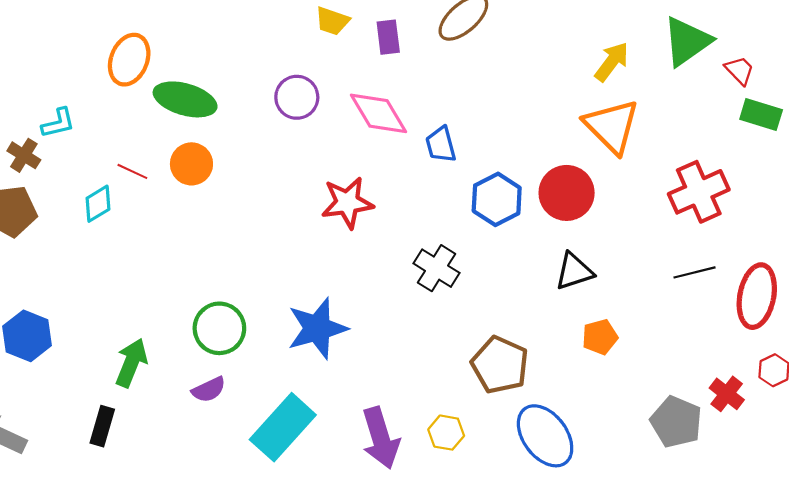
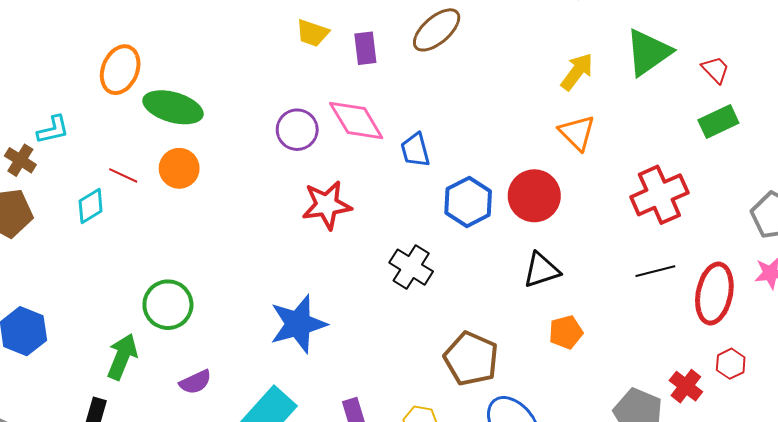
red trapezoid: (740, 70) -> (715, 70), moved
purple circle: (297, 97) -> (297, 130), moved
green rectangle: (761, 114) -> (718, 122), turned -42
orange triangle: (612, 126) -> (577, 133), size x0.7
green circle: (219, 328) -> (168, 305), moved

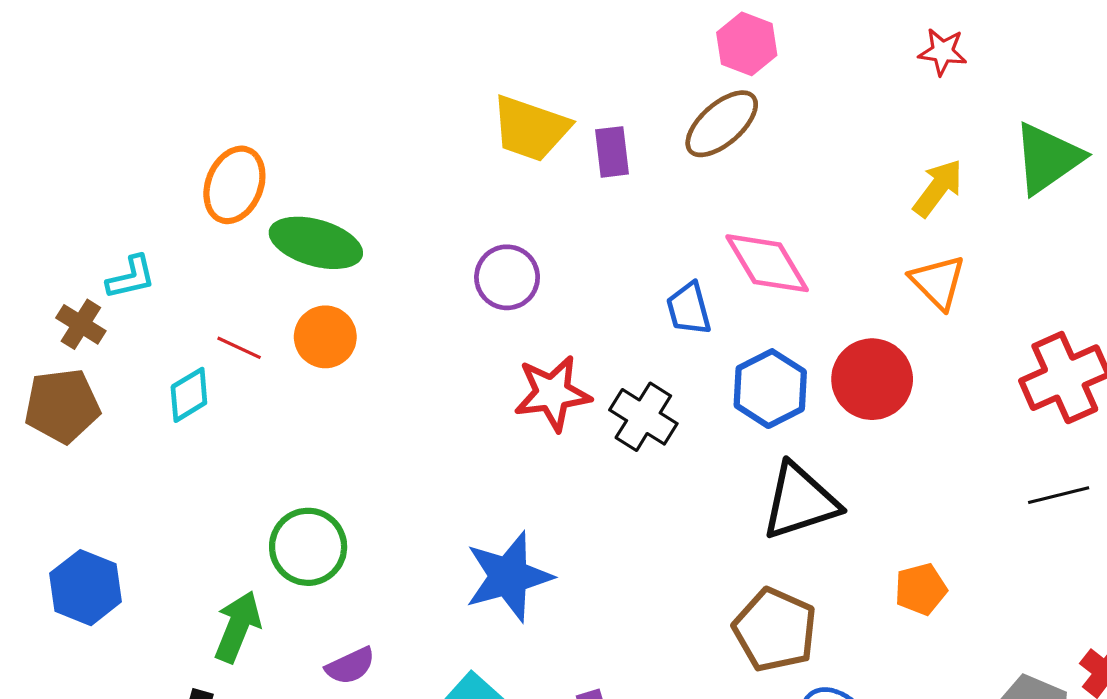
yellow trapezoid: (312, 33) -> (531, 128), size x1.6
pink diamond: (356, 121) -> (767, 263), moved
black cross: (411, 267) -> (643, 417), moved
black triangle: (541, 270) -> (800, 501), moved, size x1.4

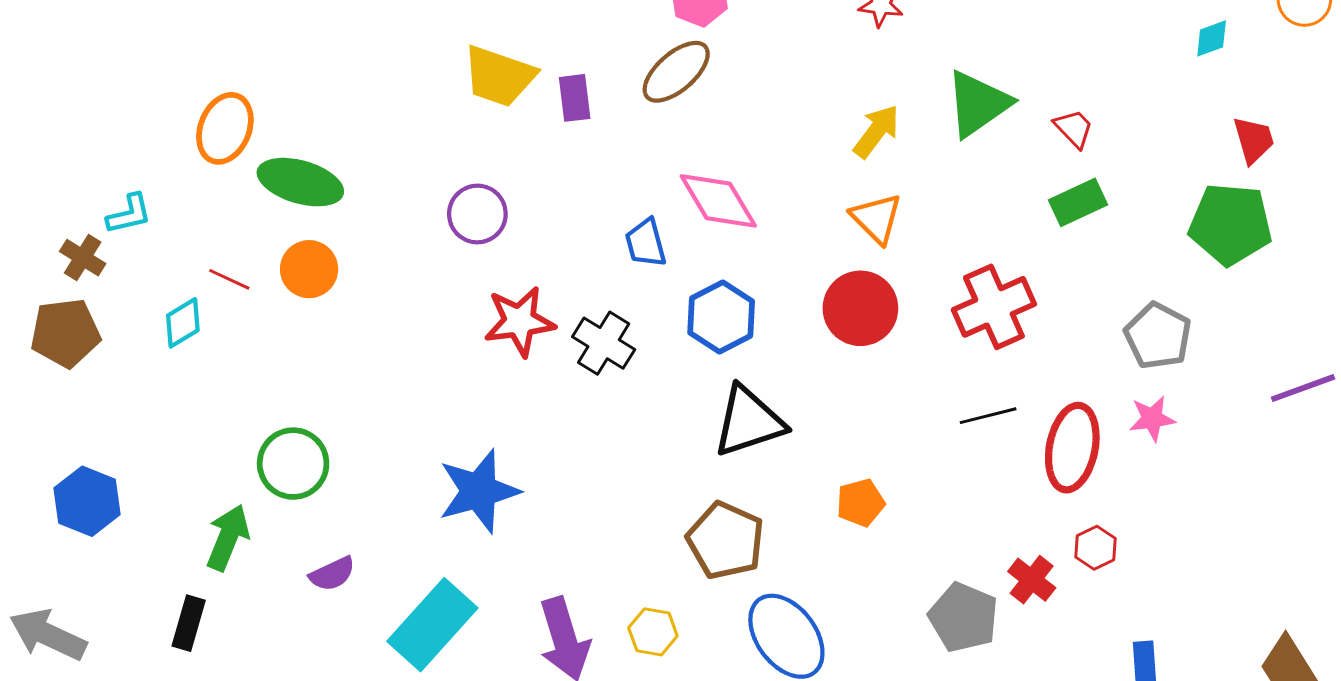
red circle: (872, 379) -> (860, 308), moved

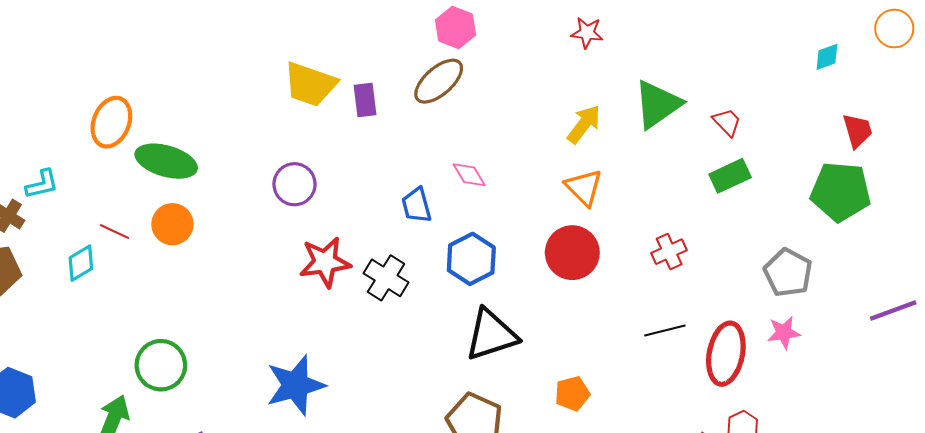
pink diamond: (718, 201) -> (469, 175), size x0.6
red cross: (994, 307) -> (669, 252), size x0.6

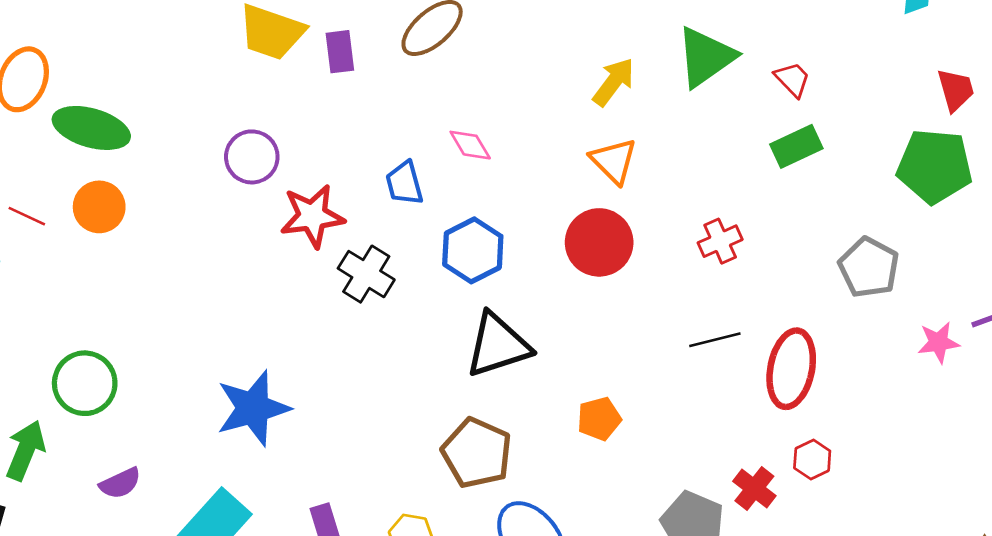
red star: (325, 262) -> (312, 216), moved
pink star: (784, 333) -> (939, 342), moved

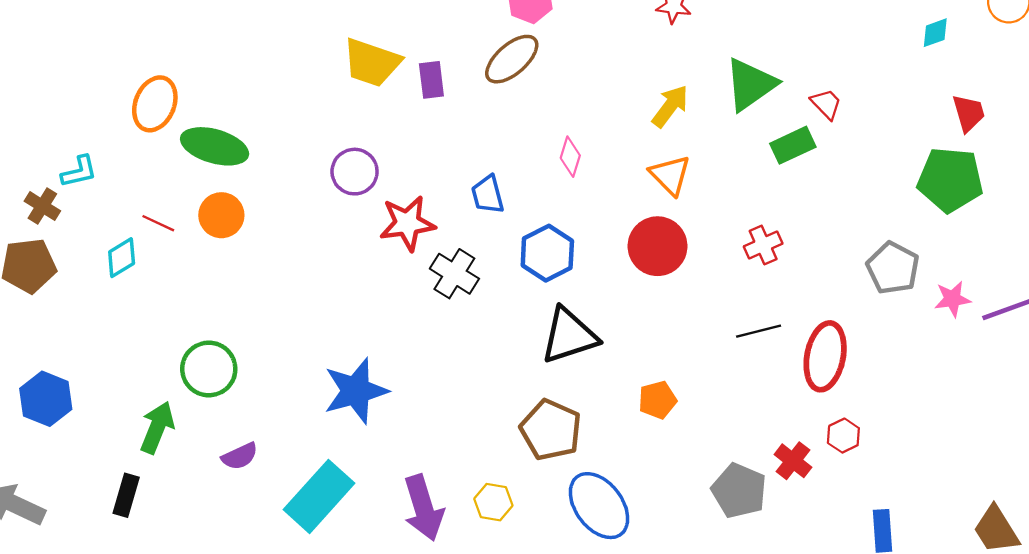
pink diamond: (470, 145) -> (570, 157), moved, turned 48
green rectangle: (796, 146) -> (793, 145), moved
pink star: (939, 342) -> (952, 299), moved

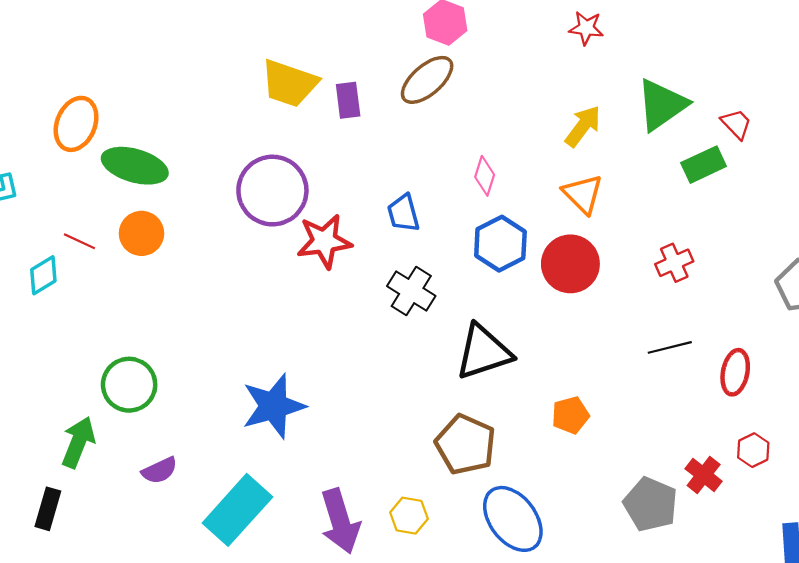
purple circle: (355, 172) -> (272, 191), size x1.5
blue hexagon: (547, 253) -> (500, 244), moved
black cross: (454, 274) -> (411, 291), moved
red ellipse: (825, 356) -> (735, 372), size x0.7

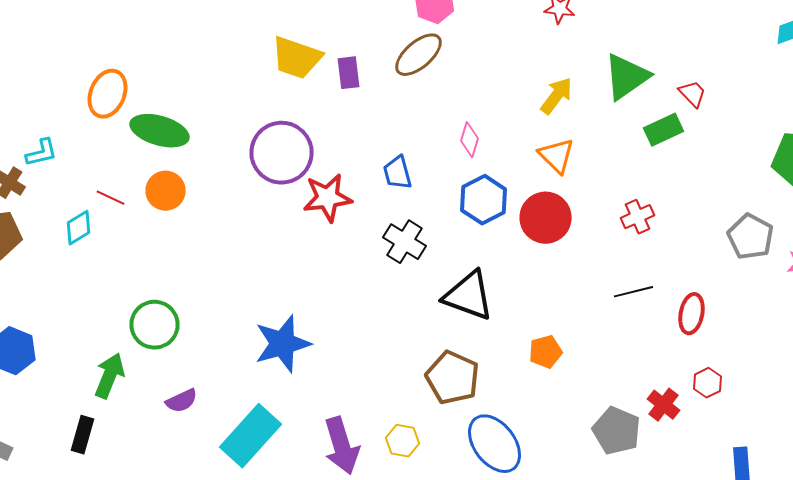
black triangle: (483, 352) -> (468, 296), turned 38

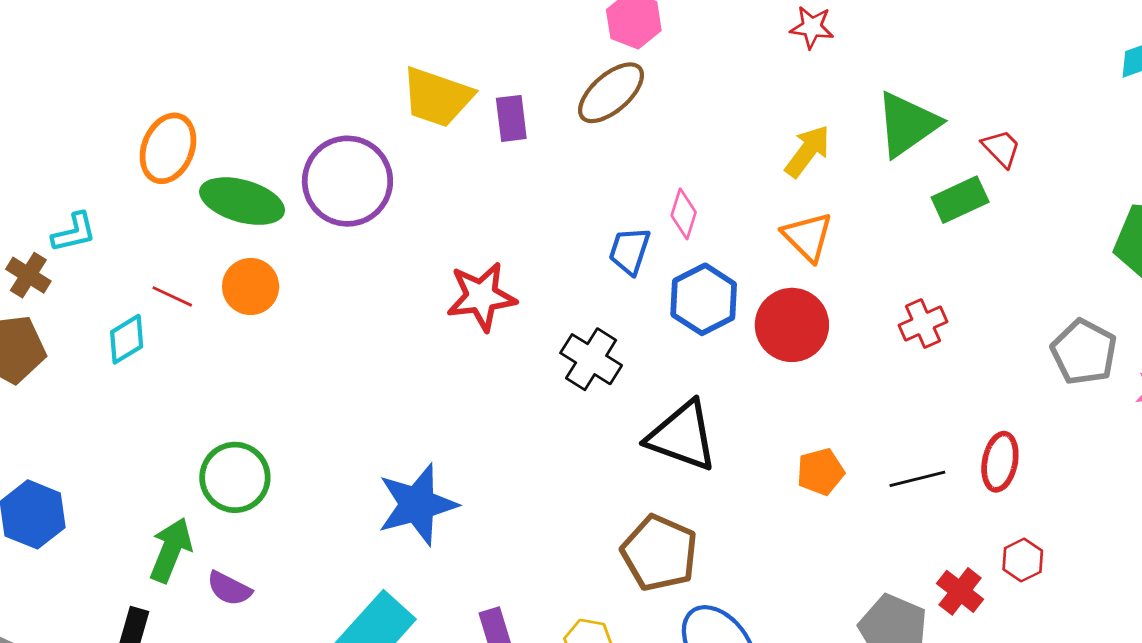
purple circle: (282, 153) -> (347, 181), moved
blue trapezoid: (398, 173) -> (630, 251), moved, turned 33
black line: (634, 292) -> (917, 479), moved
orange pentagon: (546, 352) -> (820, 472), moved
purple semicircle: (182, 401) -> (229, 589), moved, turned 52

